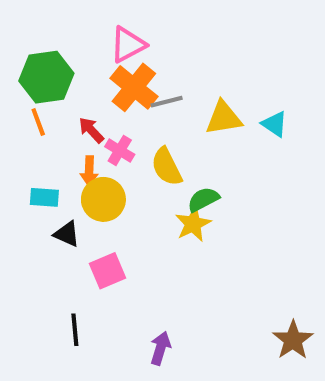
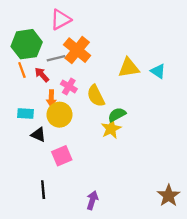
pink triangle: (128, 45) -> (61, 20), moved
gray line: (167, 102) -> (56, 58), moved
red arrow: (91, 130) -> (42, 75), moved

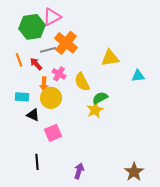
green hexagon: (27, 44) -> (32, 27), moved
cyan triangle: (158, 71) -> (138, 76), moved, turned -40
brown star: (169, 196) -> (134, 172), moved

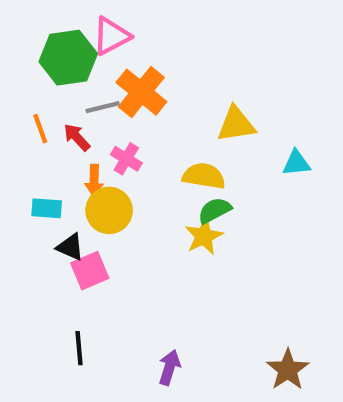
yellow semicircle: (82, 82) -> (204, 176), moved, turned 126
pink square: (53, 133) -> (90, 271), moved

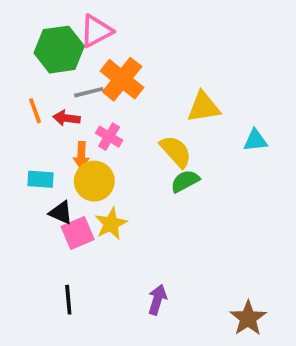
red arrow: (77, 137) -> (66, 118), turned -40
yellow semicircle: (204, 176) -> (176, 151), turned 39
yellow star: (204, 236) -> (111, 224), moved
purple arrow: (169, 367) -> (157, 300), moved

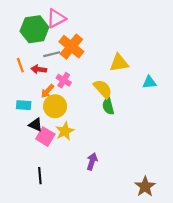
orange arrow: (81, 155) -> (47, 91), turned 40
green semicircle: (185, 181) -> (108, 106), turned -77
pink square: (78, 233) -> (45, 137), turned -36
purple arrow: (157, 300) -> (92, 162), moved

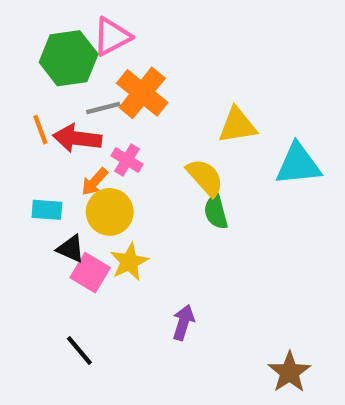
red arrow: (39, 69) -> (77, 138), size x1.5
cyan triangle: (149, 82) -> (298, 164), size x1.6
black line: (40, 176) -> (79, 351), turned -35

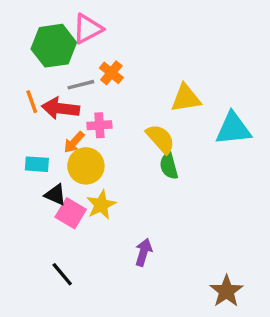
orange cross: (142, 93) -> (111, 73), size x0.6
pink cross: (127, 160) -> (99, 125), turned -35

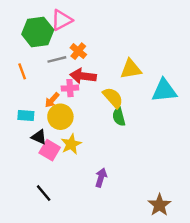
red arrow: (61, 108) -> (83, 76), moved

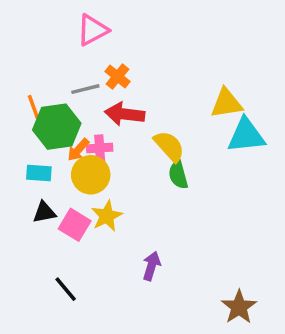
green hexagon: (38, 32) -> (57, 127), moved
yellow triangle: (131, 69) -> (226, 103), moved
pink cross: (70, 88) -> (100, 148), moved
black triangle: (39, 137) -> (44, 212), moved, turned -35

